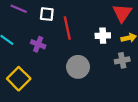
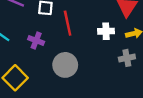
gray circle: (78, 67) -> (65, 65), moved

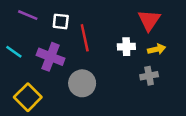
purple cross: (36, 41) -> (51, 57), size x1.5

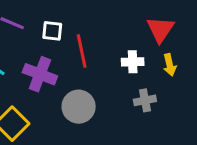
yellow arrow: (157, 49) -> (170, 65), turned 90
gray cross: (149, 76) -> (145, 100), moved

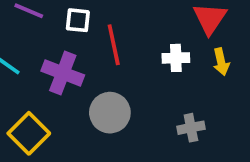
gray cross: (145, 100) -> (191, 128), moved

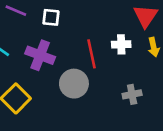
red line: (114, 45) -> (91, 54), moved

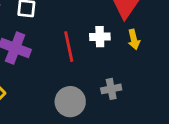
gray circle: (74, 84) -> (70, 102), moved

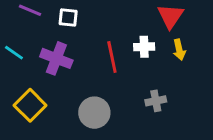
gray circle: (70, 102) -> (94, 113), moved

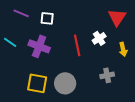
white cross: (144, 47) -> (99, 38), turned -32
yellow arrow: (179, 50) -> (123, 49), moved
yellow square: (30, 105) -> (37, 83), moved, turned -35

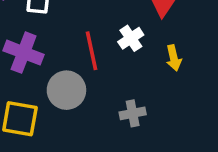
gray cross: (107, 75) -> (133, 113), moved
gray circle: (65, 83) -> (66, 90), moved

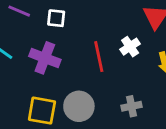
gray circle: (66, 90) -> (79, 106), moved

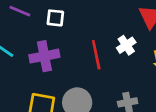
purple cross: (45, 58) -> (44, 56), turned -32

